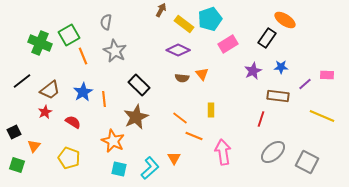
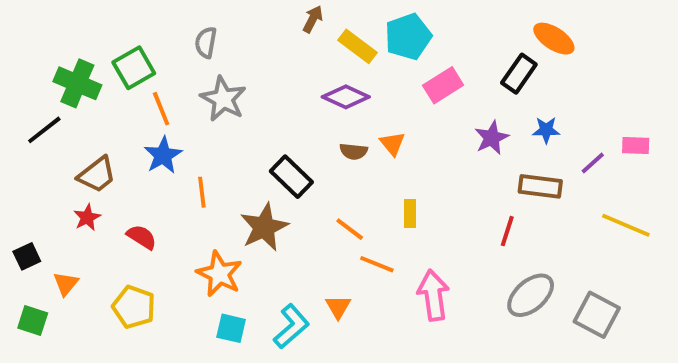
black line: (22, 81) -> (44, 130), moved
black rectangle: (139, 85) -> (291, 177), moved
blue star: (83, 92) -> (163, 155), moved

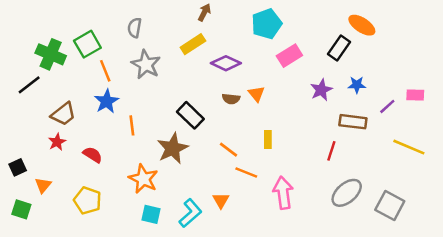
yellow rectangle: (357, 46) -> (193, 44), moved, turned -70

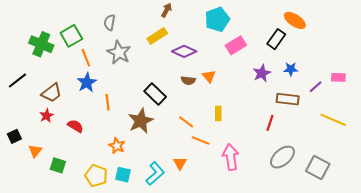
black line: (29, 85) -> (17, 80), moved
orange star: (143, 179) -> (117, 146), size x0.7
yellow pentagon: (87, 200) -> (96, 176), moved
green square: (21, 209) -> (58, 165), moved

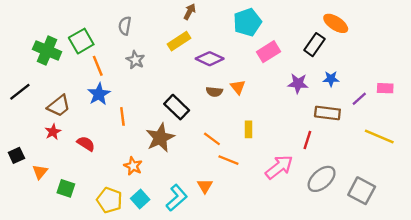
gray star: (119, 53) -> (135, 60), size x0.7
purple star: (262, 73) -> (298, 83), turned 30
pink arrow: (231, 157) -> (279, 167), moved, turned 60
cyan square: (123, 175) -> (140, 199), turned 35

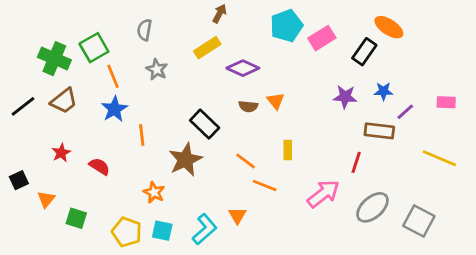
pink rectangle: (269, 52) -> (322, 38), moved
purple line: (359, 99) -> (405, 112), moved
brown trapezoid: (59, 106) -> (64, 101), moved
cyan square: (140, 199) -> (162, 231), turned -36

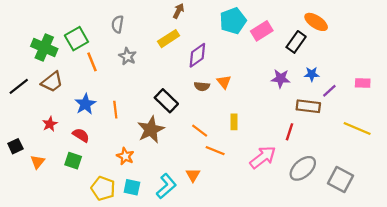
purple diamond: (243, 68) -> (197, 55), turned -60
blue star: (114, 109) -> (85, 104), moved
green square: (76, 218) -> (73, 161), moved

